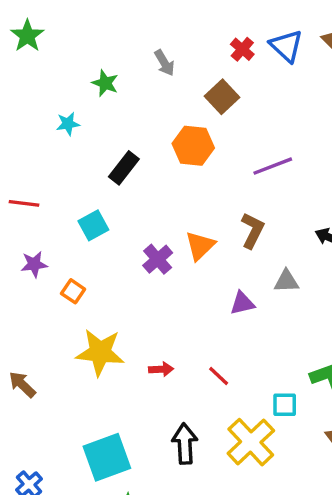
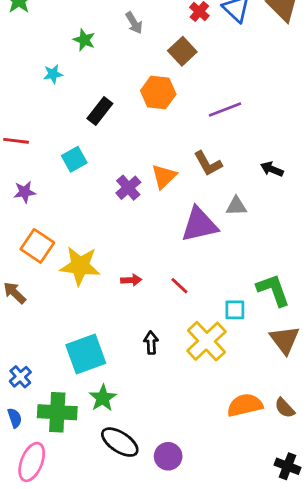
brown L-shape: (252, 230) -> (208, 164), turned 124
orange square: (73, 291) -> (37, 246), moved, size x1.6
purple triangle: (242, 303) -> (199, 225), size x1.8
black arrow: (185, 444) -> (151, 343), size x0.7

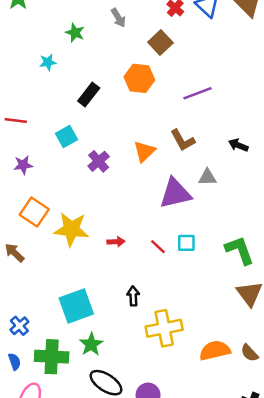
purple cross: (128, 188) -> (99, 161), moved
cyan square: (235, 310) -> (186, 243), moved
yellow cross: (206, 341) -> (164, 328), moved, turned 32

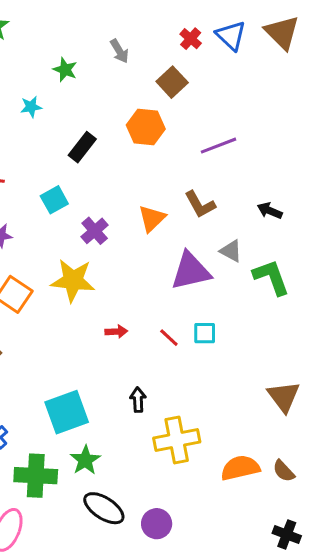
gray triangle: (207, 177) -> (231, 251), turned 30
yellow star: (71, 229) -> (73, 280), moved
green L-shape: (240, 250) -> (271, 277), moved

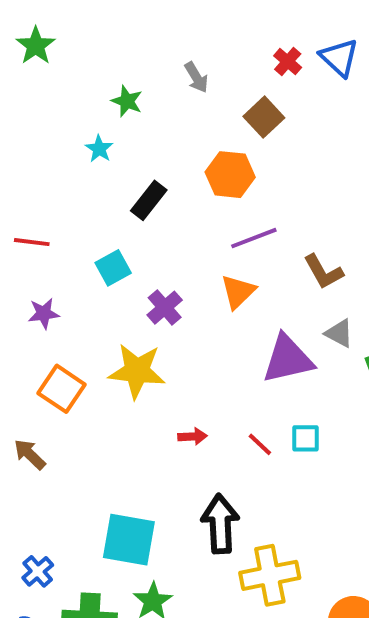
cyan star: (31, 107) -> (99, 149), moved, turned -30
purple line: (219, 146) -> (254, 238), moved
brown L-shape: (200, 204) -> (323, 272), moved
black arrow: (138, 400) -> (220, 524), size x1.8
cyan square: (67, 412) -> (129, 540), turned 30

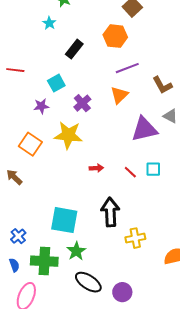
purple star: (44, 313) -> (41, 106), moved
yellow cross: (270, 575) -> (135, 238), size x0.7

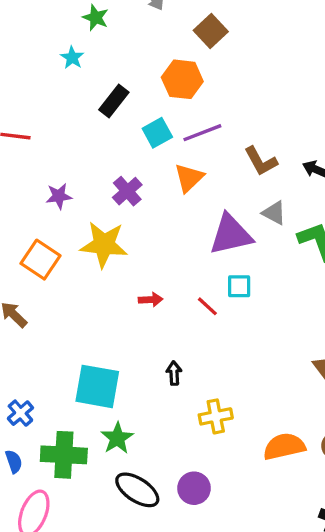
cyan square: (56, 83) -> (157, 133), moved
cyan square: (153, 169) -> (239, 286), moved
black arrow: (110, 212) -> (174, 373), size x0.5
purple circle: (122, 292) -> (194, 488), moved

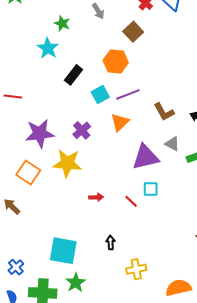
cyan star: (72, 58) -> (48, 48), size x1.5
purple star: (59, 196) -> (40, 133), size x1.8

